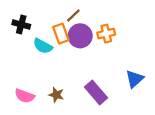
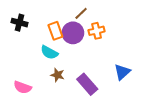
brown line: (73, 15) -> (81, 13), moved
cyan semicircle: (43, 46) -> (49, 52), moved
brown star: (56, 95) -> (57, 75), moved

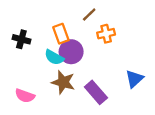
black cross: (19, 23) -> (21, 39), moved
purple circle: (73, 33) -> (71, 52), moved
brown star: (57, 75) -> (63, 82), size x1.5

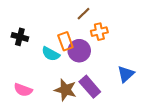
orange rectangle: (61, 34) -> (65, 41), moved
purple circle: (71, 52) -> (79, 51), moved
brown star: (63, 82) -> (65, 90), moved

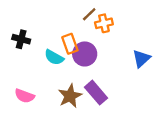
orange cross: (99, 32) -> (104, 23), moved
blue triangle: (126, 74) -> (141, 58), moved
brown star: (65, 90) -> (70, 96), turned 30

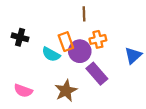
brown line: (89, 14) -> (84, 14), turned -48
orange cross: (104, 23) -> (98, 39), moved
purple rectangle: (96, 93) -> (97, 74), moved

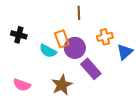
orange cross: (98, 39) -> (105, 37), moved

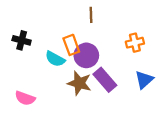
orange cross: (105, 37) -> (135, 43), moved
blue triangle: (125, 52) -> (144, 80), moved
brown star: (62, 85) -> (79, 83), moved, turned -30

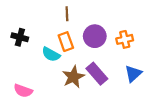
brown line: (91, 15) -> (67, 14), moved
purple circle: (86, 55) -> (95, 36), moved
brown star: (79, 83) -> (73, 77), turned 30

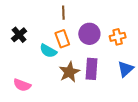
black cross: (20, 37) -> (19, 35), turned 35
purple rectangle: (97, 74) -> (91, 69), turned 45

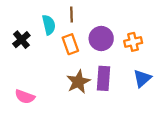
cyan semicircle: (48, 51) -> (49, 25), moved, turned -132

